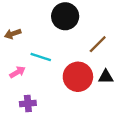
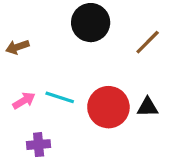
brown line: (98, 44) -> (148, 42), moved
cyan line: (41, 57) -> (60, 97), moved

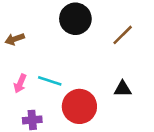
pink arrow: (24, 101) -> (20, 84), turned 144
red circle: (108, 107) -> (79, 106), moved

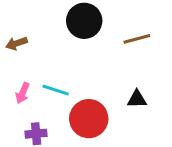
brown line: (123, 35) -> (137, 39), turned 30

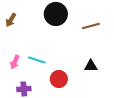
brown arrow: (17, 43) -> (11, 20), moved, turned -40
red circle: (89, 119) -> (59, 79), size x0.7

